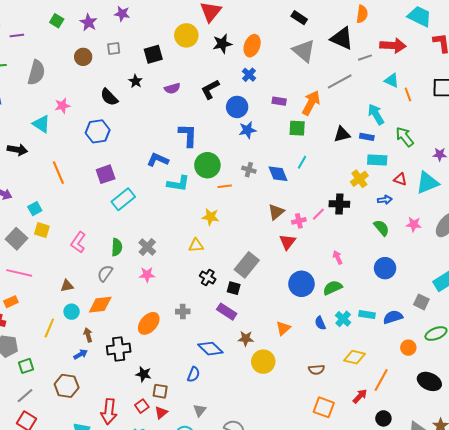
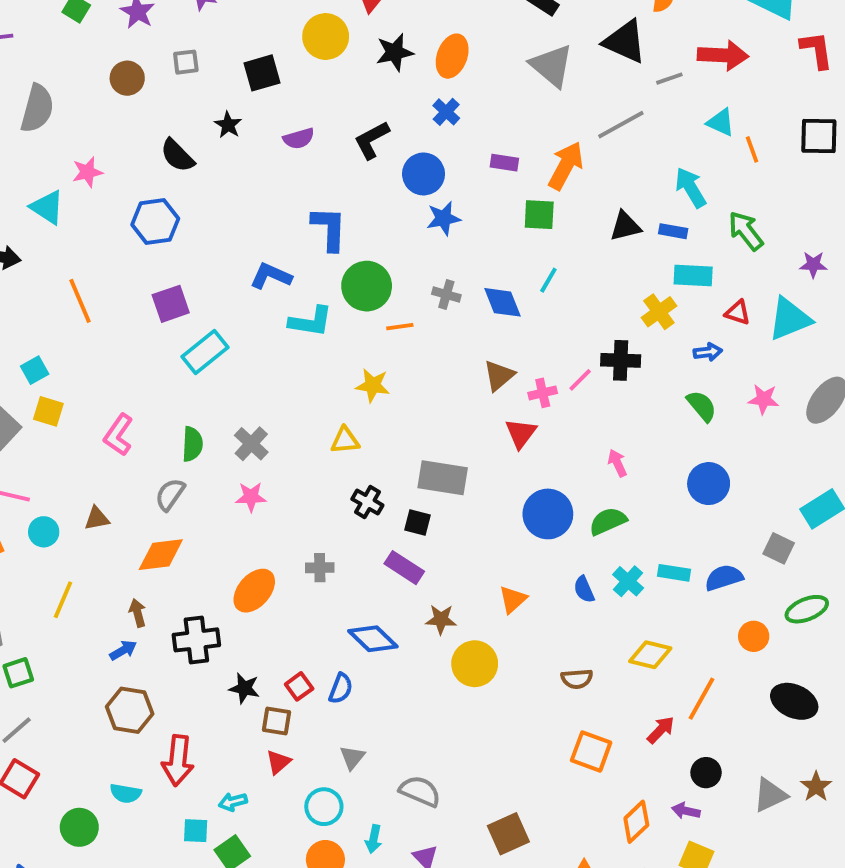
gray rectangle: (247, 265) -> (443, 478), turned 60
cyan circle: (72, 312) -> (44, 532), moved
brown hexagon: (67, 386) -> (130, 710), moved
red square: (142, 406) -> (299, 686), moved

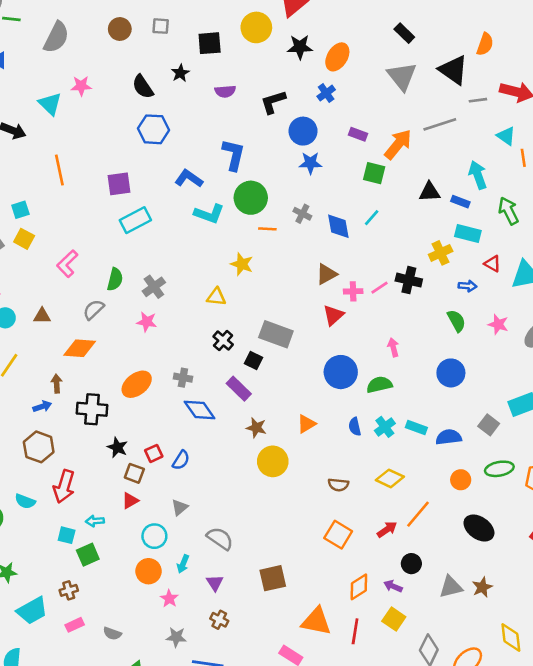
blue hexagon: (155, 222) -> (154, 129), moved
blue diamond: (373, 639) -> (200, 410), moved

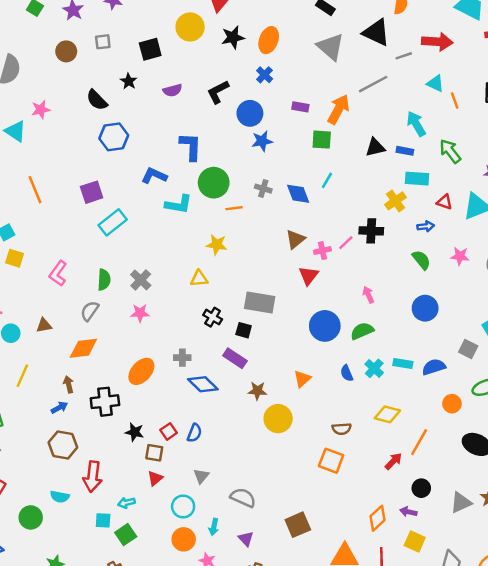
orange square: (338, 535) -> (331, 461), moved

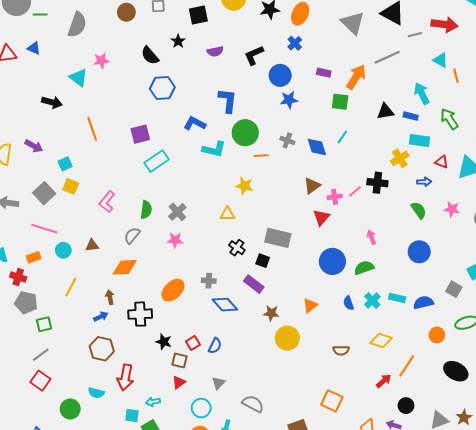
orange square: (331, 461) -> (332, 401), moved

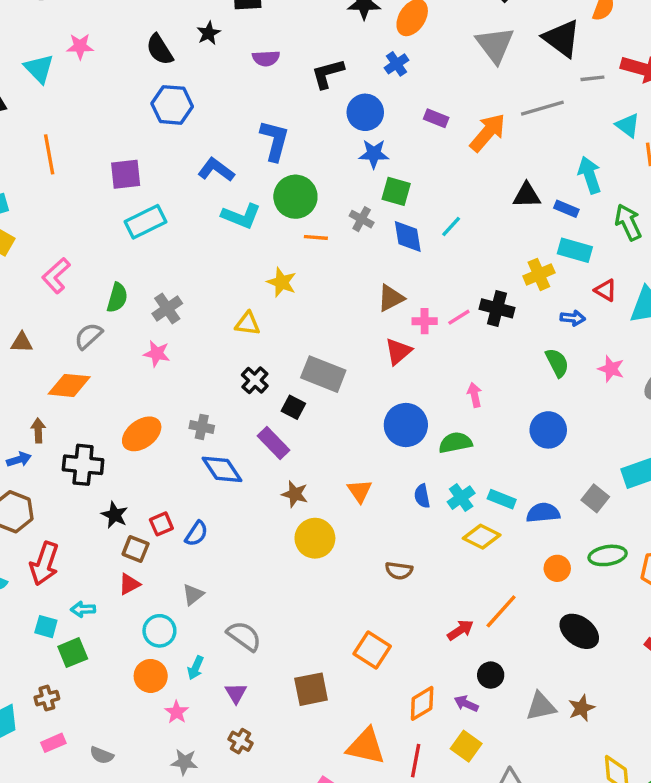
green square: (340, 102) -> (396, 191), moved
orange triangle: (310, 305) -> (360, 491), turned -35
yellow diamond: (381, 341) -> (482, 537), moved

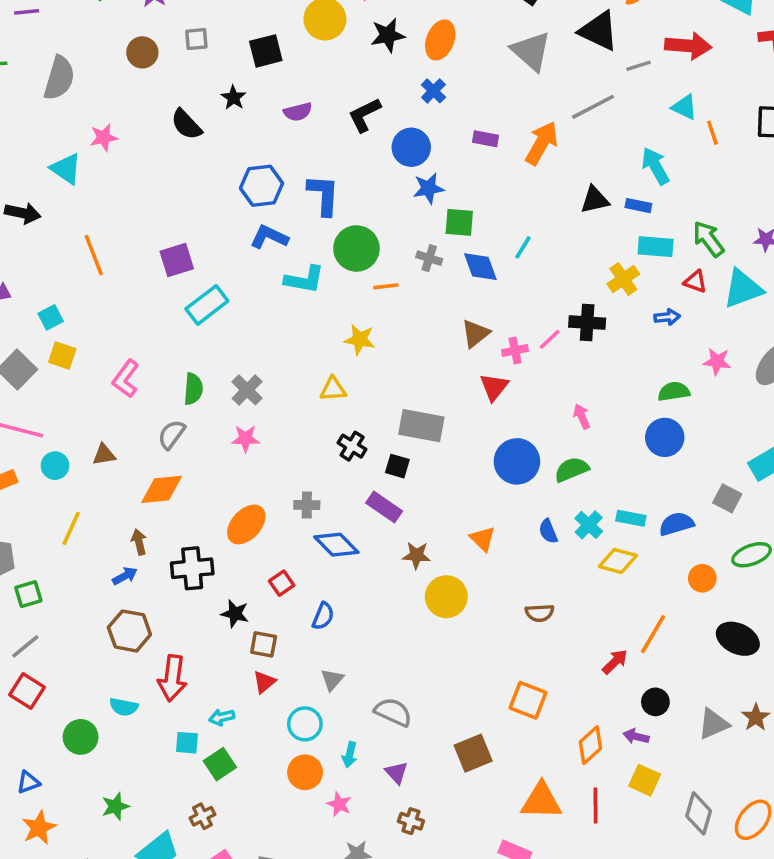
blue hexagon: (172, 105) -> (261, 186), moved
green arrow: (628, 222) -> (708, 239), moved
green semicircle: (557, 363) -> (674, 392), moved, turned -60
red square: (161, 524) -> (282, 583), moved

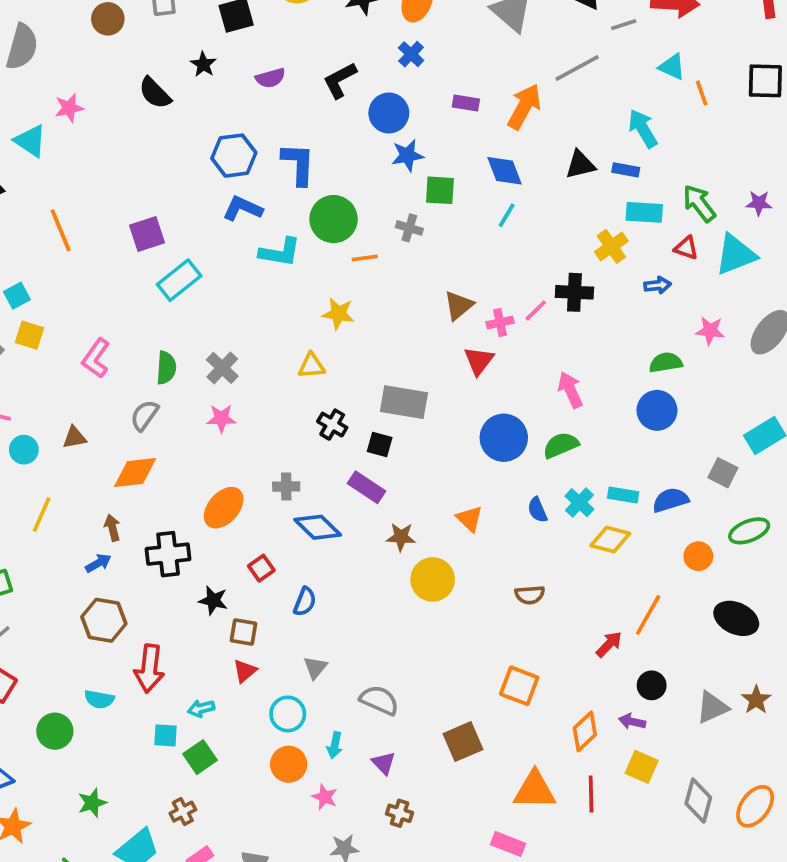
blue diamond: (480, 267) -> (505, 171), moved
pink arrow: (582, 416) -> (570, 390), size x1.4

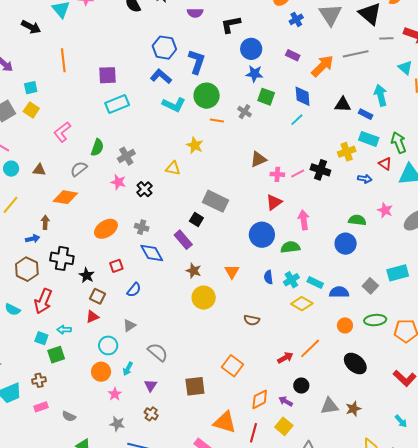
blue cross: (411, 54) -> (296, 19), moved
red triangle: (479, 361) -> (274, 202), moved
black cross: (332, 425) -> (144, 189), moved
black cross: (168, 554) -> (62, 258), moved

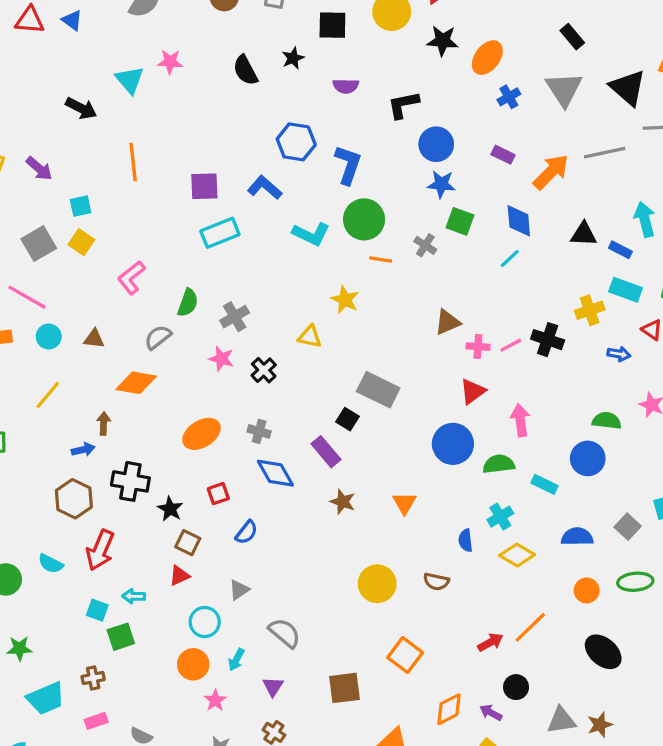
blue L-shape: (161, 76) -> (265, 188), moved
blue semicircle: (268, 277) -> (466, 540), moved
cyan rectangle: (315, 282) -> (545, 484), moved
yellow circle: (204, 298) -> (377, 584), moved

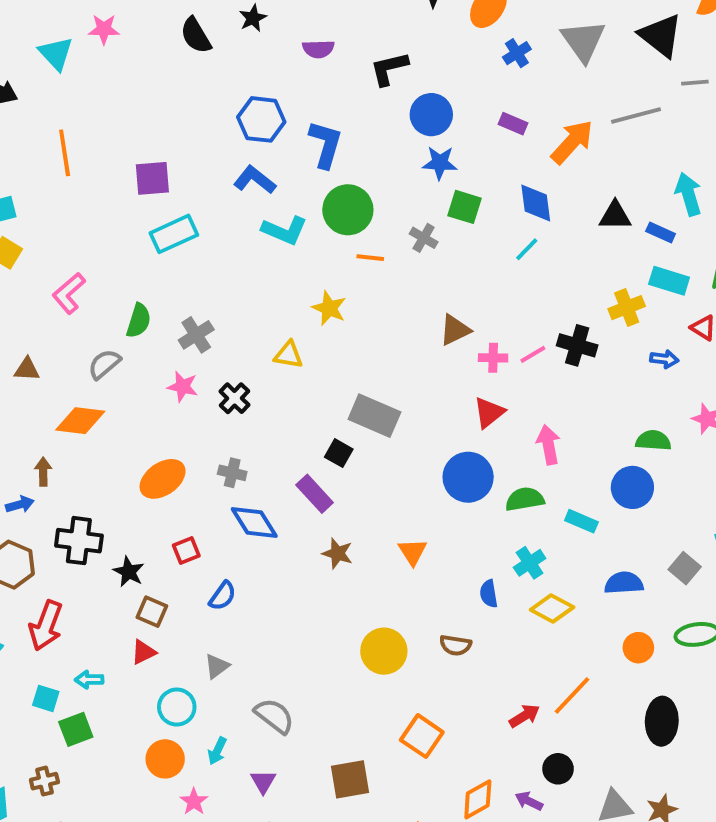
blue L-shape: (265, 188) -> (255, 180), moved
black ellipse: (603, 652) -> (662, 721), turned 54

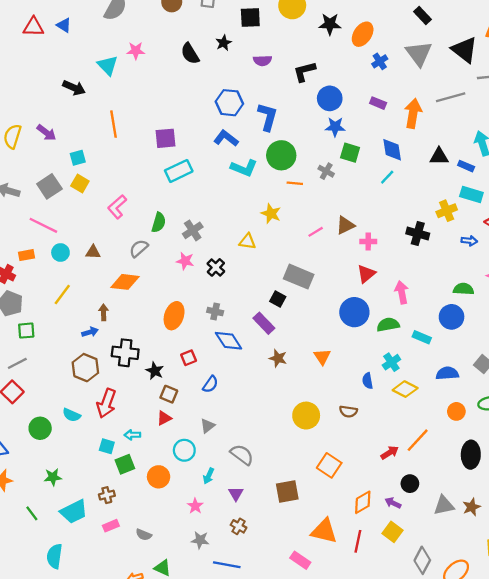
orange arrow: (572, 142) -> (413, 113), turned -32
pink line: (533, 354) -> (316, 232), moved
orange ellipse: (163, 479) -> (174, 316), turned -36
orange circle: (165, 759) -> (159, 477), moved

